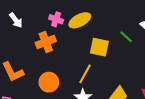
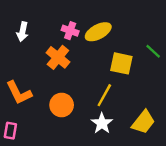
white arrow: (16, 20) -> (23, 32), turned 49
orange cross: (46, 42) -> (58, 57), turned -30

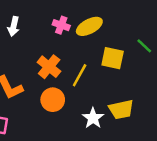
orange cross: (58, 57) -> (49, 67), moved
yellow line: (104, 95) -> (80, 75), moved
yellow trapezoid: (143, 122) -> (121, 109), moved, turned 40

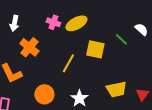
orange cross: (49, 67) -> (29, 47), moved
orange circle: (53, 100) -> (44, 94), moved
yellow trapezoid: (121, 109) -> (116, 89), moved

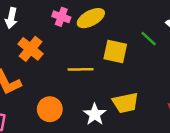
yellow line: (68, 63) -> (81, 69), turned 60
yellow trapezoid: (116, 89) -> (126, 103), moved

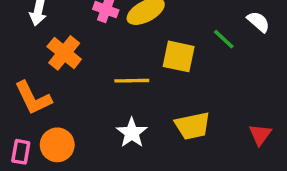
orange circle: (50, 109) -> (57, 145), moved
white star: (95, 114) -> (132, 133), moved

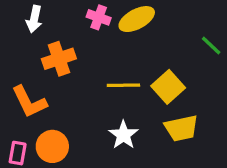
orange cross: (64, 53) -> (59, 59), turned 32
yellow square: (179, 56) -> (168, 87), moved, turned 36

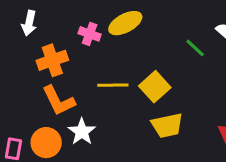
pink cross: (99, 17) -> (90, 34), moved
orange L-shape: (29, 102) -> (59, 101), moved
white star: (123, 135) -> (82, 132), moved

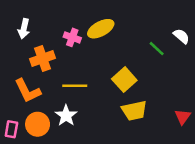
yellow line: (113, 85) -> (75, 86), moved
orange L-shape: (59, 101) -> (28, 91), moved

